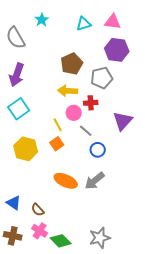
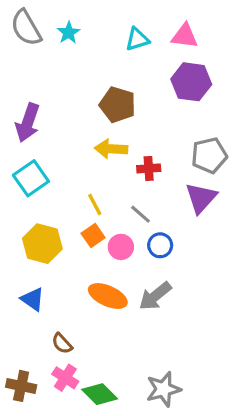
gray semicircle: (16, 38) -> (26, 28), moved
brown pentagon: (72, 64) -> (118, 105), turned -30
gray pentagon: (102, 78) -> (209, 155), moved
pink circle: (74, 113) -> (121, 247), moved
blue triangle: (14, 203) -> (33, 299), moved

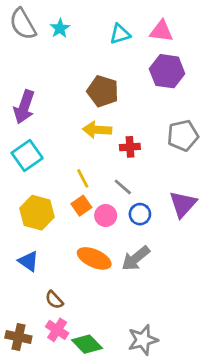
purple triangle: (201, 198) -> (183, 204), moved

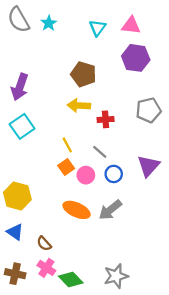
cyan triangle: (120, 34) -> (97, 28), turned -36
yellow hexagon: (37, 213) -> (17, 196), moved
blue triangle: (28, 261) -> (15, 232), moved

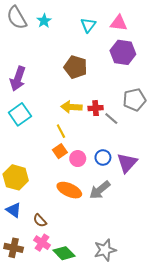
yellow arrow: (79, 106) -> (71, 107), moved
gray line: (100, 152) -> (111, 119), moved
purple triangle: (148, 166) -> (127, 163), moved

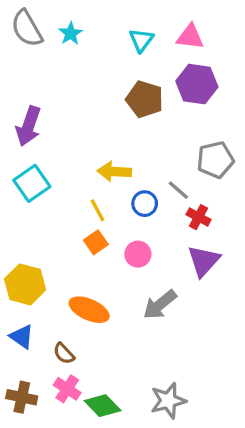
brown pentagon: (76, 67) -> (145, 99), moved
red cross: (96, 108) -> (199, 217), moved, turned 32
blue circle: (103, 157) -> (145, 204), moved
pink circle: (78, 159) -> (138, 254), moved
orange ellipse: (69, 190) -> (89, 310), moved

